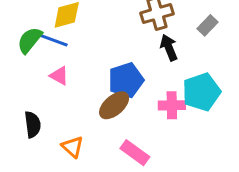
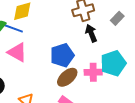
pink triangle: (59, 76) -> (17, 52), size x1.5
brown ellipse: (114, 105) -> (67, 77), moved

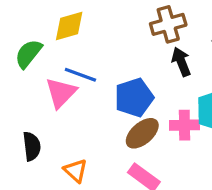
blue line: (13, 28) -> (80, 75), moved
pink triangle: (17, 52) -> (61, 93), turned 45

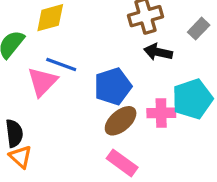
black arrow: (181, 62) -> (158, 52), turned -56
orange triangle: (76, 171) -> (21, 157), moved

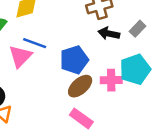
gray rectangle: (199, 29) -> (137, 29), moved

